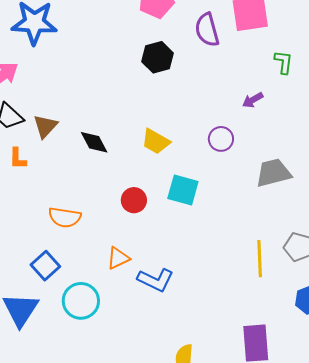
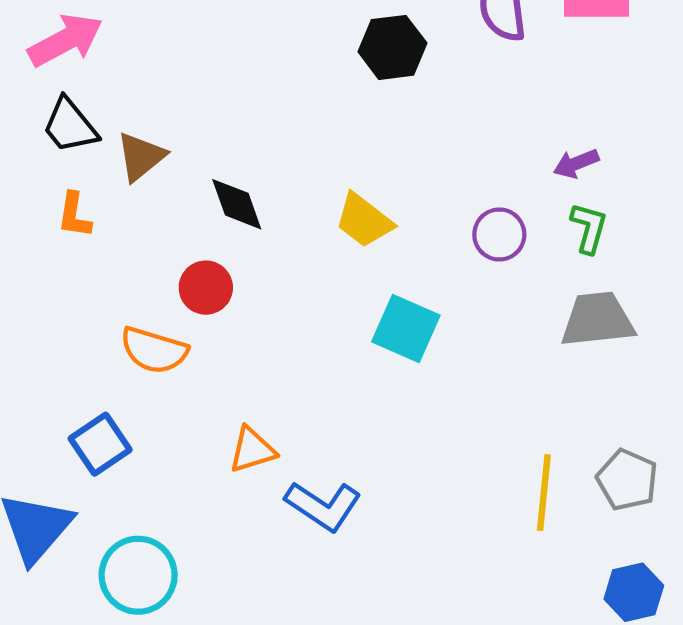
green L-shape: (284, 62) -> (589, 228), moved
red circle: (134, 200) -> (206, 288), moved
cyan circle: (81, 301) -> (138, 575), moved

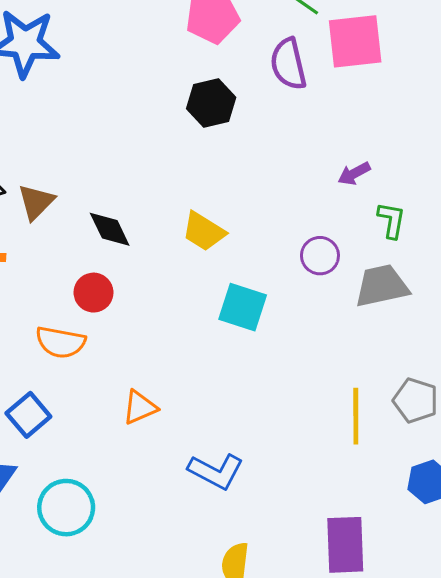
green L-shape: (589, 228) -> (391, 220), moved
purple circle: (499, 234) -> (320, 256), moved
blue L-shape: (323, 506) -> (216, 471), moved

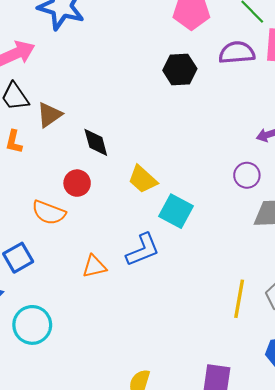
purple semicircle: (288, 64) -> (237, 53), turned 88
yellow trapezoid: (204, 231) -> (143, 179), moved
purple circle: (320, 256) -> (247, 175), moved
blue L-shape: (216, 471) -> (143, 250), moved, turned -60

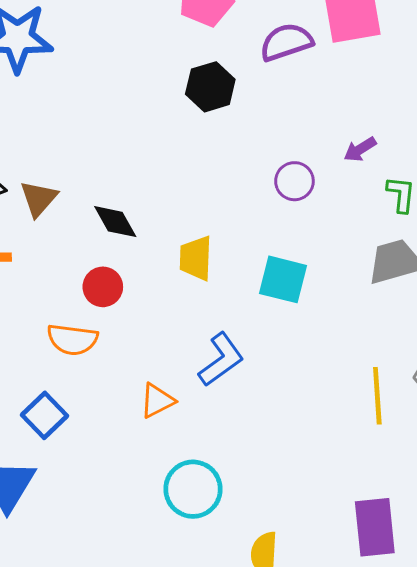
purple circle: (247, 175) -> (294, 181), moved
yellow trapezoid: (143, 179) -> (196, 258), turned 64
cyan square: (176, 211) -> (283, 279), moved
cyan circle: (32, 325) -> (193, 489), moved

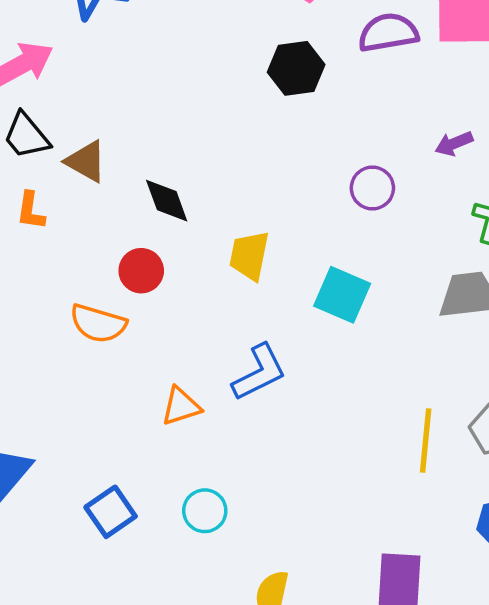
purple arrow: (360, 149) -> (454, 144), moved
brown triangle: (39, 199) -> (86, 161), turned -51
blue square: (44, 415) -> (111, 512), moved
cyan circle: (193, 489) -> (205, 511), size x0.7

